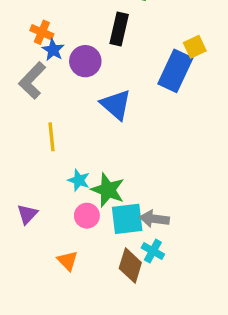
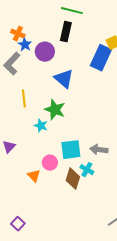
green star: (108, 190) -> (55, 110), moved
pink circle: (87, 216) -> (50, 163), moved
gray arrow: (154, 219) -> (99, 150), moved

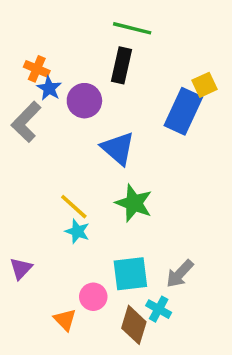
yellow line: (24, 99) -> (74, 207), moved, turned -42
green star: (55, 110) -> (134, 203), moved
gray arrow: (99, 150) -> (180, 274), turned -54

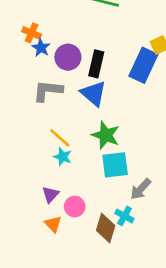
black rectangle: (122, 65) -> (96, 64), moved
gray L-shape: (26, 122) -> (48, 91), moved, turned 52
purple triangle: (21, 268) -> (50, 194), moved
cyan square: (130, 274) -> (115, 165), moved

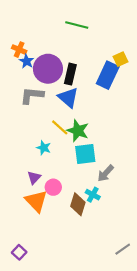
purple circle: (68, 57) -> (48, 69), size x1.4
yellow line: (60, 138) -> (60, 127), moved
orange triangle: (53, 224) -> (36, 201), size x1.6

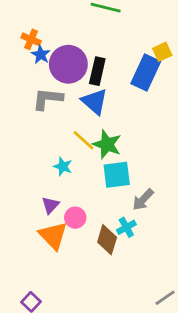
cyan cross: (93, 195) -> (126, 227), turned 32

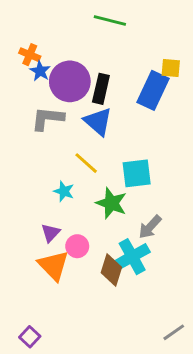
yellow square: (162, 52) -> (171, 68), turned 30
green star: (107, 144) -> (111, 203), moved
cyan square: (117, 175) -> (137, 173), moved
cyan cross: (126, 227) -> (132, 257), size x1.6

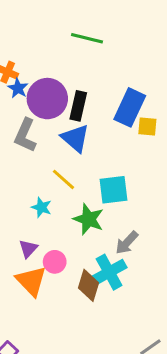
yellow square: (171, 68) -> (147, 127), moved
gray L-shape: (48, 119) -> (25, 135), turned -72

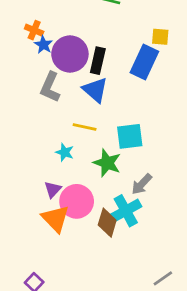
yellow square: (147, 127) -> (160, 37), moved
yellow line: (64, 179) -> (85, 127), turned -30
pink circle: (55, 262) -> (77, 201), size x1.6

